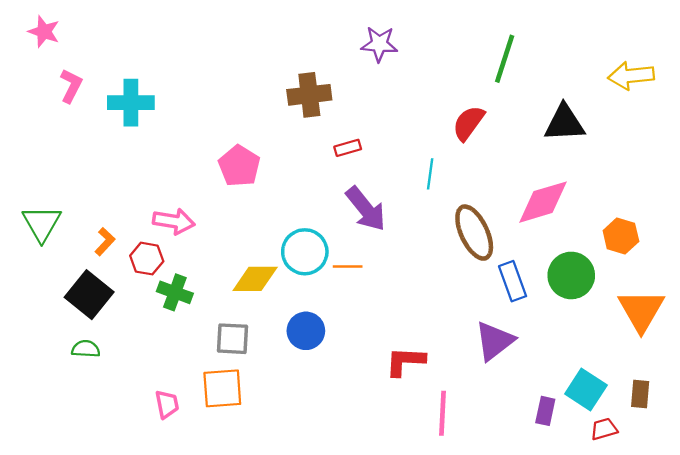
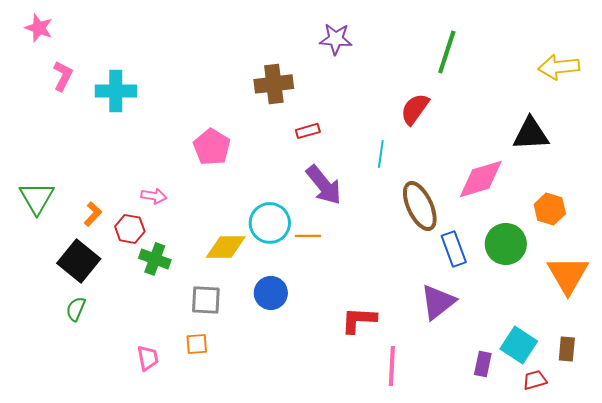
black triangle: (564, 123) -> (531, 134), moved
pink arrow: (174, 221) -> (154, 196), size x0.7
green semicircle: (86, 349) -> (76, 309), turned -70
orange square: (222, 388) -> (197, 344), size x0.6

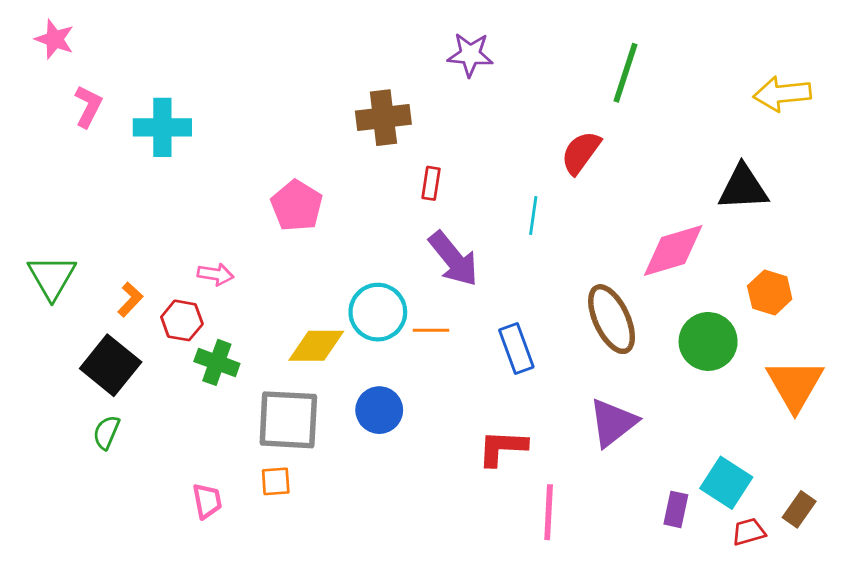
red rectangle: (308, 131) -> (431, 183), turned -65
brown ellipse: (420, 206) -> (612, 319), moved
blue rectangle: (454, 249) -> (516, 348), moved
gray square: (206, 300) -> (288, 420), size x1.5
brown rectangle: (567, 349) -> (799, 509), moved, turned 30

